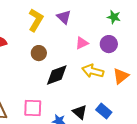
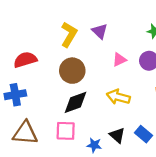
brown circle: (39, 53) -> (72, 71), size x1.5
yellow arrow: (93, 71) -> (118, 97), moved
black diamond: (57, 75) -> (76, 102), moved

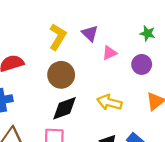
pink triangle: (119, 60) -> (109, 53), moved

